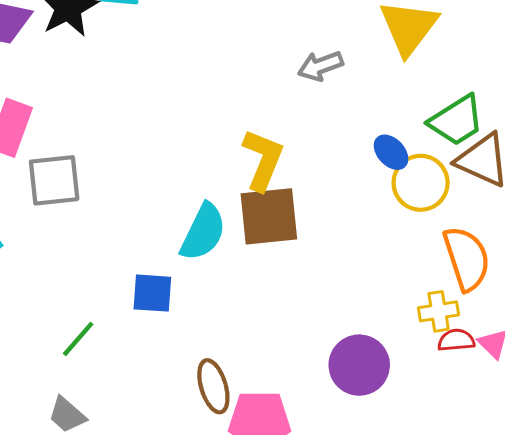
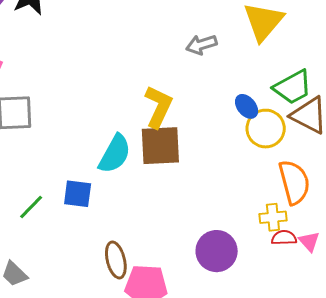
green line: (78, 339) -> (31, 207), moved

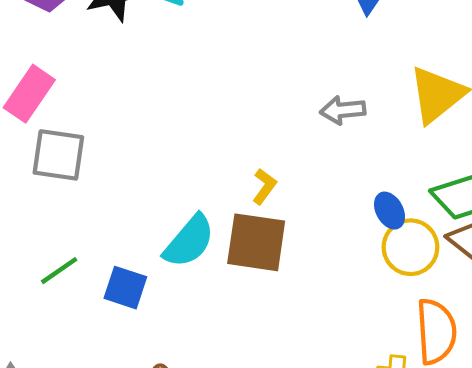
yellow L-shape: (158, 107) -> (264, 186), size x0.6
green line: (31, 207) -> (59, 271), moved

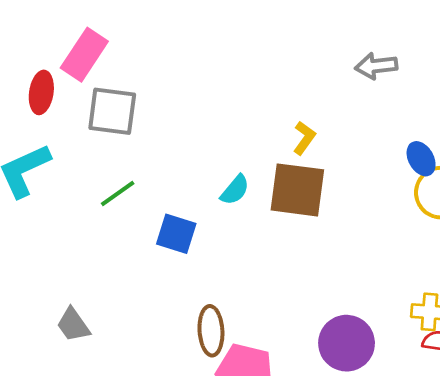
cyan semicircle: (189, 241) -> (235, 190), size x0.6
green line: (59, 271) -> (118, 193), moved

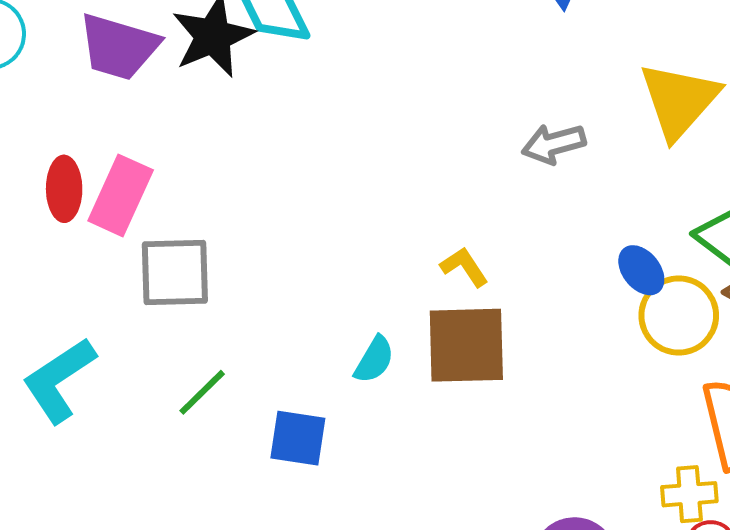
red ellipse: (41, 92) -> (64, 189), moved
yellow L-shape: (304, 138) -> (464, 267), turned -60

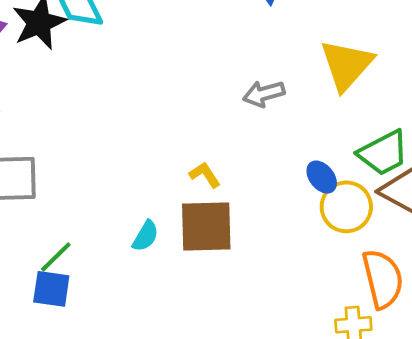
green line: (202, 392) -> (56, 257), moved
blue square: (298, 438) -> (51, 289), moved

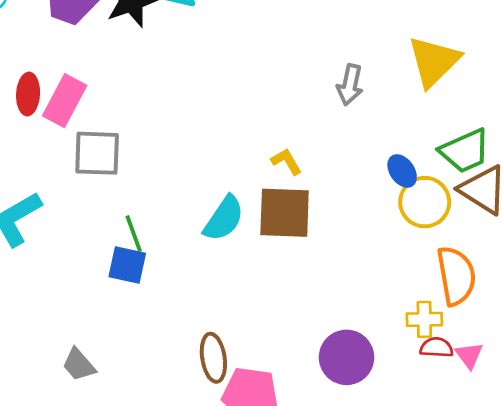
gray arrow: (264, 94) -> (350, 85), turned -66
cyan semicircle: (145, 236) -> (224, 218), size x1.5
green line: (56, 257) -> (134, 234), turned -69

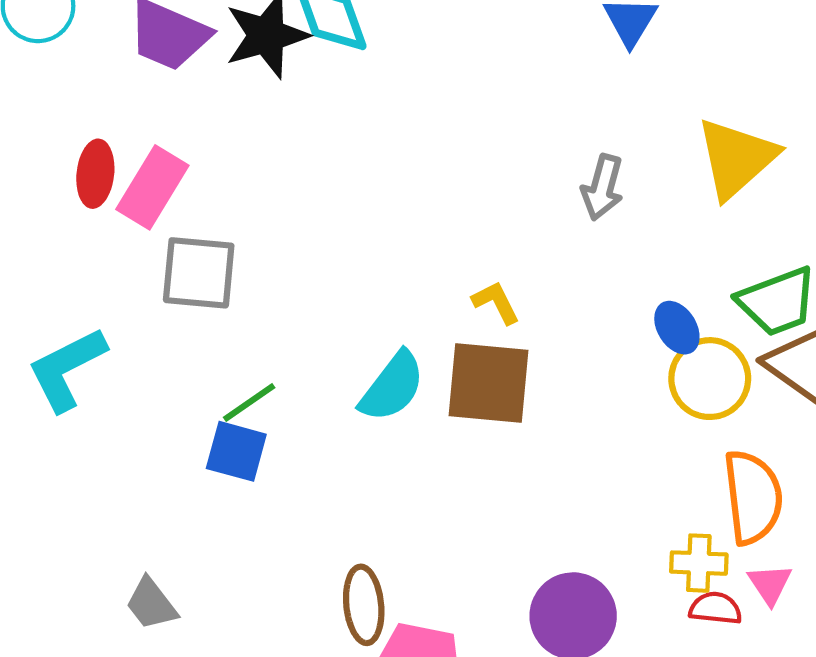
green line: (134, 234) -> (249, 403), turned 72
pink triangle: (469, 355) -> (770, 584), moved

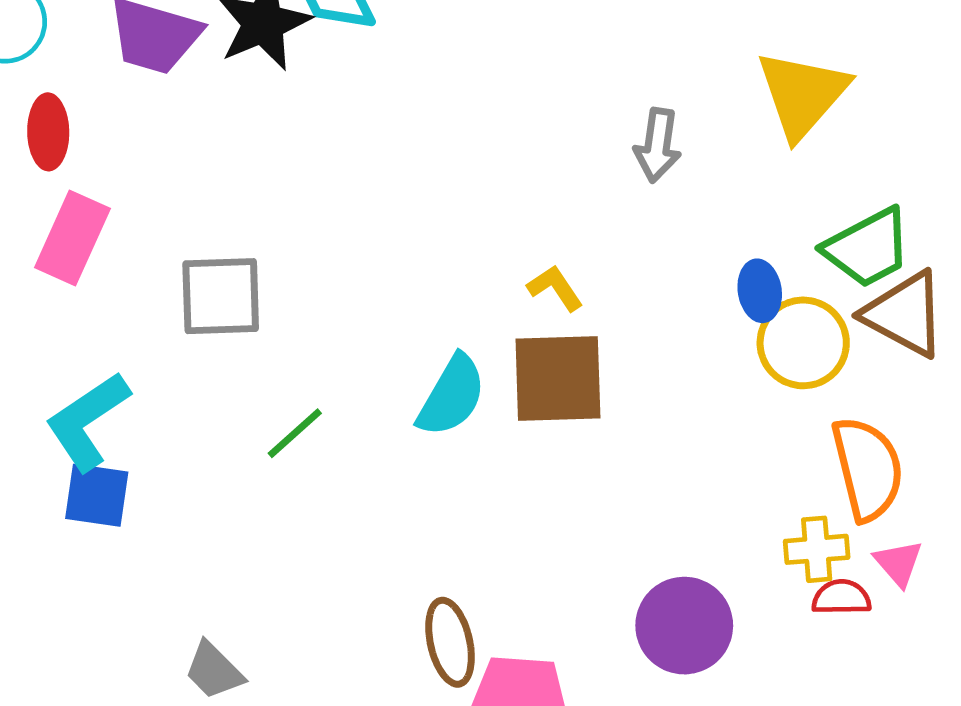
red ellipse: (95, 174) -> (48, 132), moved
pink rectangle: (152, 187) -> (72, 238), moved
blue ellipse: (677, 328) -> (760, 291), turned 30
blue square: (236, 451) -> (97, 495), moved

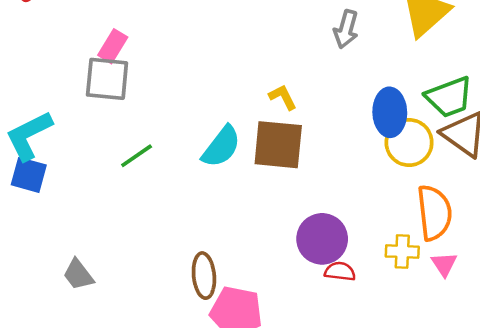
pink rectangle: (72, 238) -> (113, 46), moved, size x0.7
blue ellipse: (760, 291) -> (390, 112), size x1.5
red semicircle: (841, 597) -> (340, 271), moved
purple circle: (684, 626) -> (322, 239), moved

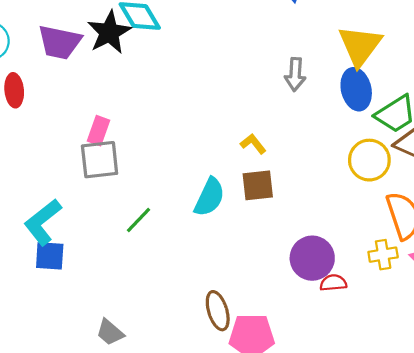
blue ellipse: (390, 112) -> (356, 89), moved
brown square: (278, 145) -> (258, 185), size x0.7

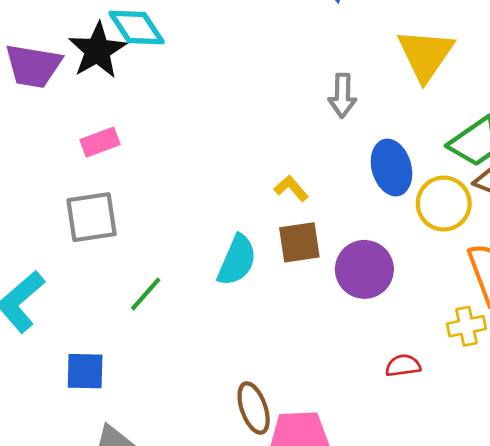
blue ellipse: (356, 89) -> (391, 168), moved
pink rectangle: (98, 131) -> (100, 142), moved, turned 52
blue square: (50, 256) -> (85, 371), moved
purple circle: (312, 258) -> (364, 269), moved

